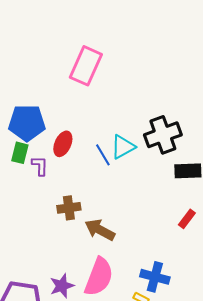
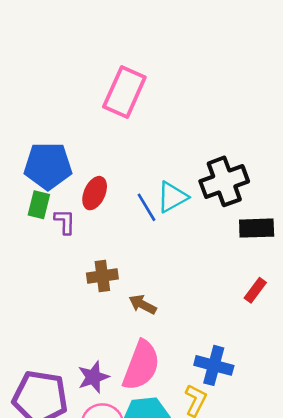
brown arrow: (100, 230) -> (143, 305), size x0.7

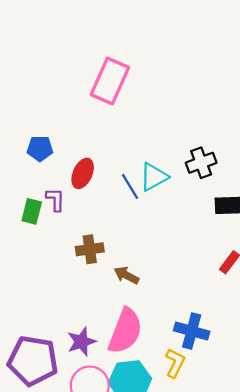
blue pentagon: (48, 166) -> (40, 149), size x0.6
black cross: (224, 181) -> (201, 163), size x0.7
green rectangle: (39, 205) -> (32, 211), moved

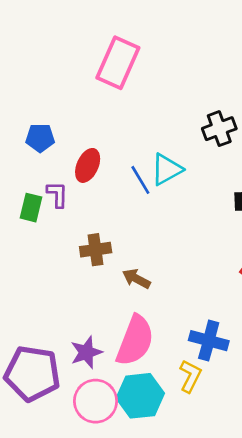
black cross: (201, 163) -> (219, 129), moved

